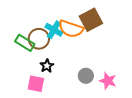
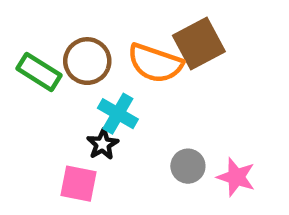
cyan cross: (54, 30) -> (118, 114), moved
brown circle: (39, 39) -> (87, 61), moved
green rectangle: (25, 43) -> (39, 72), moved

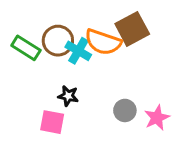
cyan cross: (118, 114) -> (78, 51), moved
black star: (103, 144) -> (68, 96), turned -30
pink star: (236, 177) -> (157, 118), turned 30

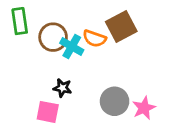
orange semicircle: (103, 42) -> (94, 38), size x0.7
green rectangle: (26, 48) -> (20, 21), moved, turned 50
gray circle: (125, 110) -> (115, 101), size x1.4

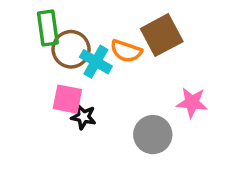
green rectangle: (20, 21) -> (48, 28), moved
pink star: (144, 108) -> (192, 103), moved, turned 30
pink square: (48, 112) -> (67, 99), moved

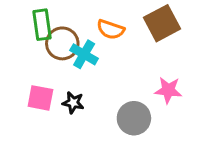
brown square: (162, 35) -> (162, 23), moved
orange semicircle: (126, 51) -> (111, 29), moved
pink square: (67, 99) -> (40, 98), moved

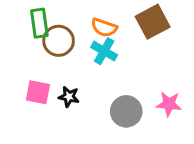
cyan cross: (84, 54) -> (104, 51), moved
pink star: (168, 90) -> (169, 104), moved

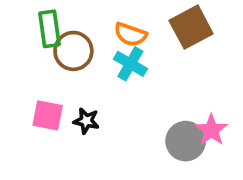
pink star: (169, 104) -> (211, 130), turned 30
gray circle: (126, 111) -> (186, 141), moved

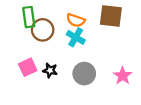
brown square: (191, 27) -> (111, 16), turned 35
pink square: (48, 115) -> (28, 67), turned -36
gray circle: (186, 141) -> (84, 74), moved

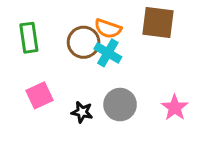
green rectangle: (29, 17) -> (29, 38), moved
brown circle: (43, 30) -> (84, 42), moved
black star: (50, 70) -> (82, 112), moved

